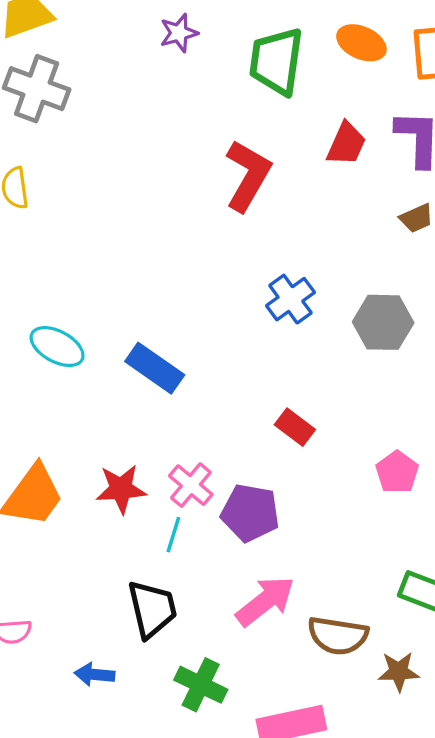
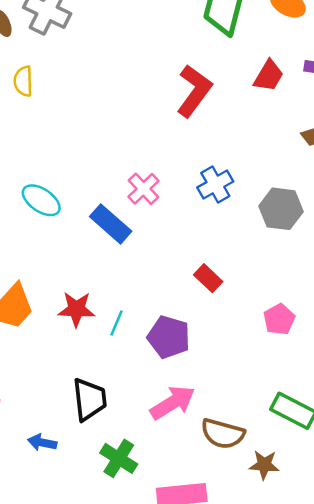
pink cross: (191, 485) -> (143, 189), moved
cyan line: (173, 535) -> (116, 323), moved

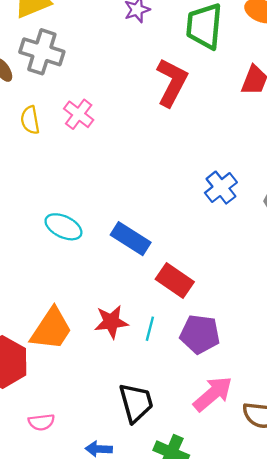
red L-shape: (194, 91) -> (172, 82), moved
pink cross: (143, 189) -> (79, 114), moved
red rectangle: (208, 278) -> (175, 280), moved, size x1.4

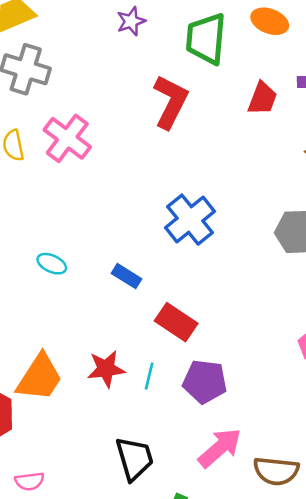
pink cross: (79, 114) -> (67, 138), size x1.4
blue cross: (221, 188) -> (190, 220), moved, size x1.4
cyan ellipse: (63, 227) -> (52, 264), size x0.7
blue rectangle: (131, 239) -> (127, 276), size x0.7

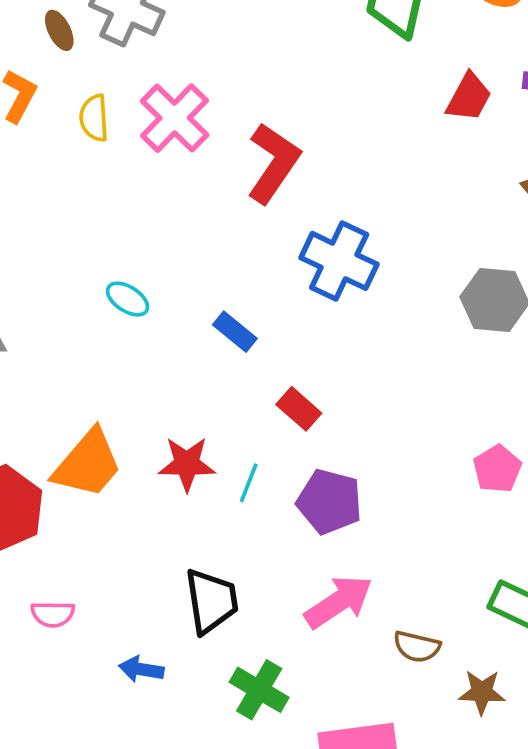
red L-shape: (171, 102) -> (273, 163), moved
blue cross: (190, 220) -> (339, 261), turned -33
red rectangle: (176, 322) -> (299, 409), size x0.7
brown semicircle: (276, 471) -> (417, 647), size x0.7

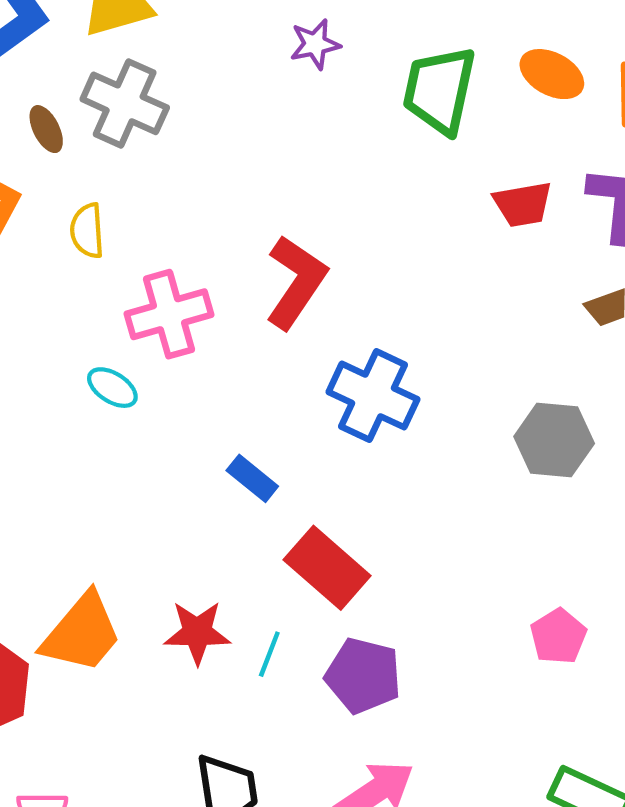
red trapezoid: (469, 97) -> (523, 204), turned 52
pink cross: (175, 118) -> (169, 314), moved, turned 30
cyan ellipse: (128, 299) -> (112, 388), moved
red rectangle: (299, 409) -> (327, 568), size x1.6

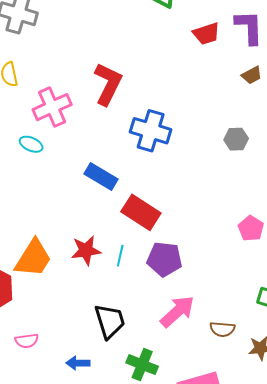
gray hexagon: (554, 440) -> (236, 139), size x0.7
blue rectangle: (252, 478) -> (101, 176), size x1.4

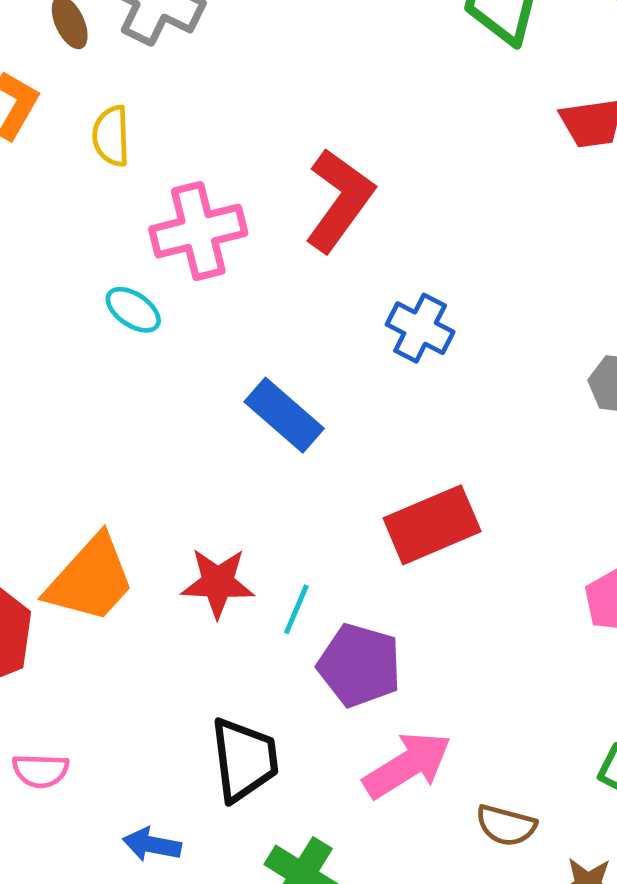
blue cross: (151, 131) -> (420, 328), size x0.7
red rectangle: (141, 212) -> (432, 525), moved, turned -66
purple pentagon: (164, 259) -> (359, 665), moved

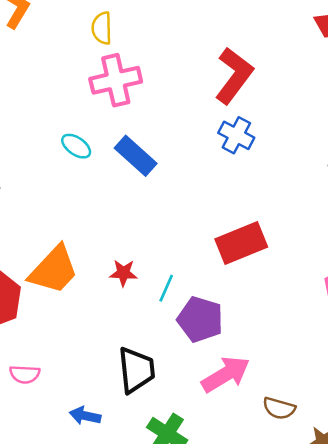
yellow semicircle: (111, 136) -> (102, 28), moved
red L-shape: (339, 200) -> (234, 75), moved
cyan ellipse: (133, 310) -> (76, 146), moved
blue rectangle: (284, 415) -> (136, 156), moved
red star: (218, 583) -> (123, 273), size x0.7

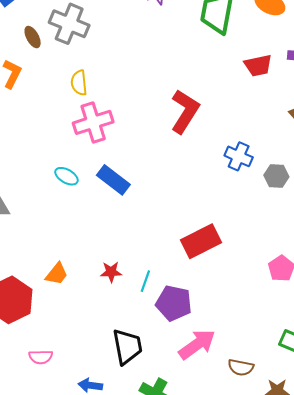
blue cross: (236, 135) -> (239, 156), moved
orange trapezoid: (54, 270) -> (57, 274), size x0.6

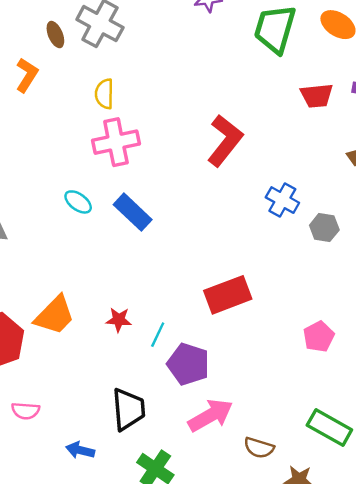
orange trapezoid: (57, 274) -> (55, 315), size x1.5

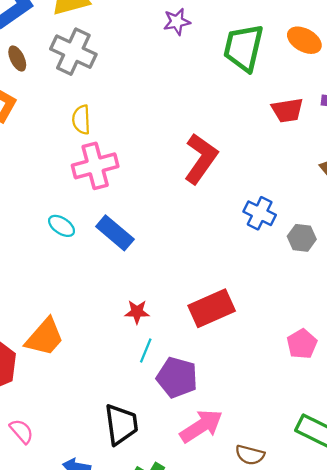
brown ellipse: (55, 35) -> (17, 58), moved
red star: (119, 320) -> (137, 312), moved
pink semicircle: (26, 411) -> (22, 431), turned -132

